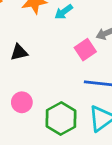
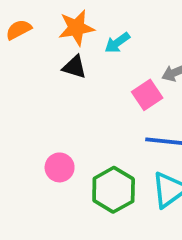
black triangle: (19, 52) -> (74, 67), moved, turned 30

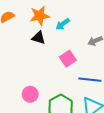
pink square: (147, 95) -> (68, 59), moved

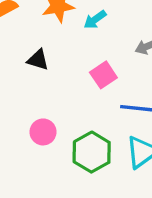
black triangle: (39, 38) -> (38, 60), moved

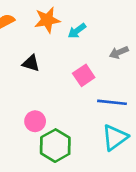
green hexagon: (92, 152) -> (55, 146), moved

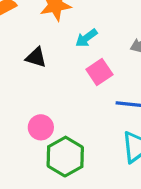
cyan arrow: (77, 31) -> (86, 38), moved

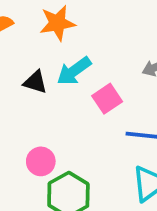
cyan arrow: (86, 38) -> (74, 71), moved, size x1.4

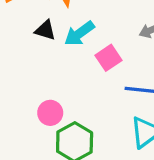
black triangle: (35, 82) -> (45, 30), moved

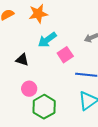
black triangle: (45, 30) -> (22, 60), moved

